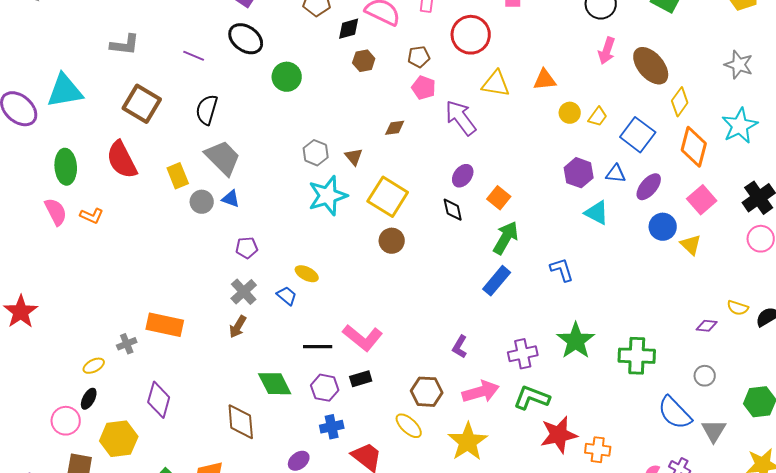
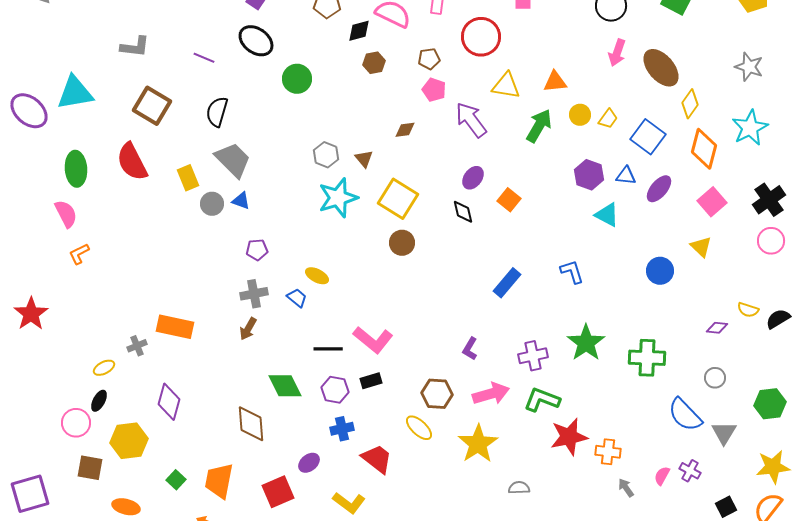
orange L-shape: (92, 216) -> (79, 254), moved, turned 130
blue circle: (663, 227) -> (660, 271), moved
green arrow: (506, 238) -> (539, 126), moved
gray cross: (244, 292) -> (254, 294), turned 32

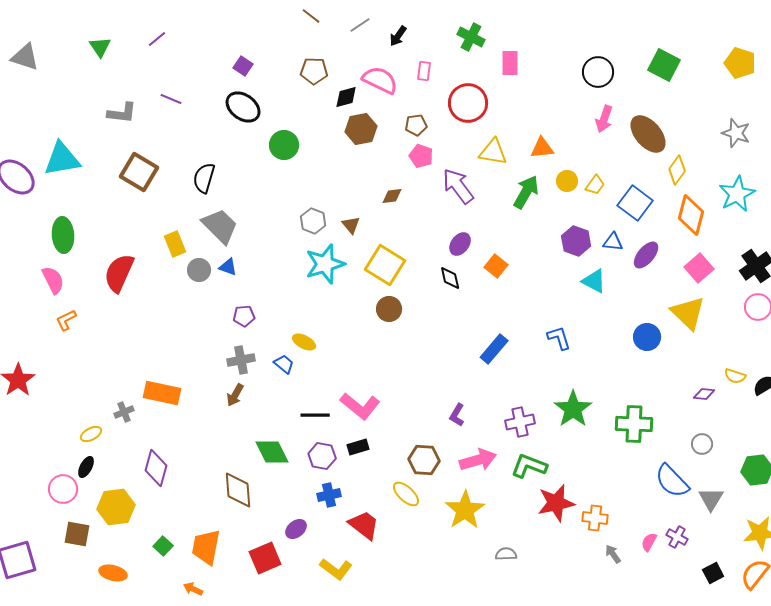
purple line: (204, 58) -> (171, 99), moved
brown hexagon: (374, 63) -> (361, 129), size x1.4
red semicircle: (132, 162) -> (119, 273), moved, turned 51
yellow triangle: (701, 247) -> (688, 313), size x1.6

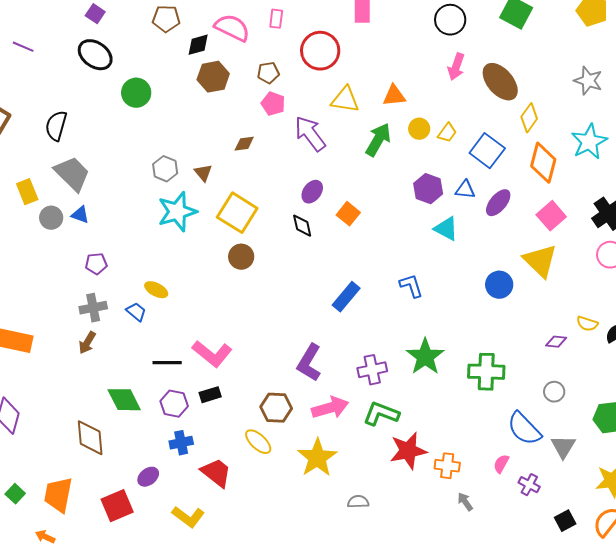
purple L-shape: (457, 415) -> (309, 363), size x1.6
pink semicircle: (649, 542) -> (501, 464), moved

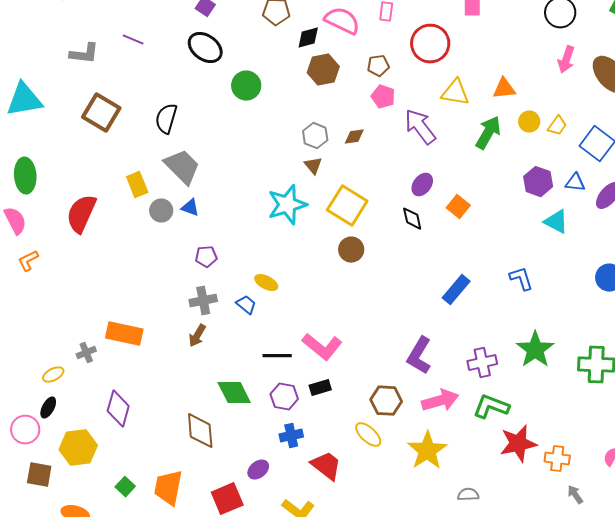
gray hexagon: (165, 169) -> (315, 136), moved

